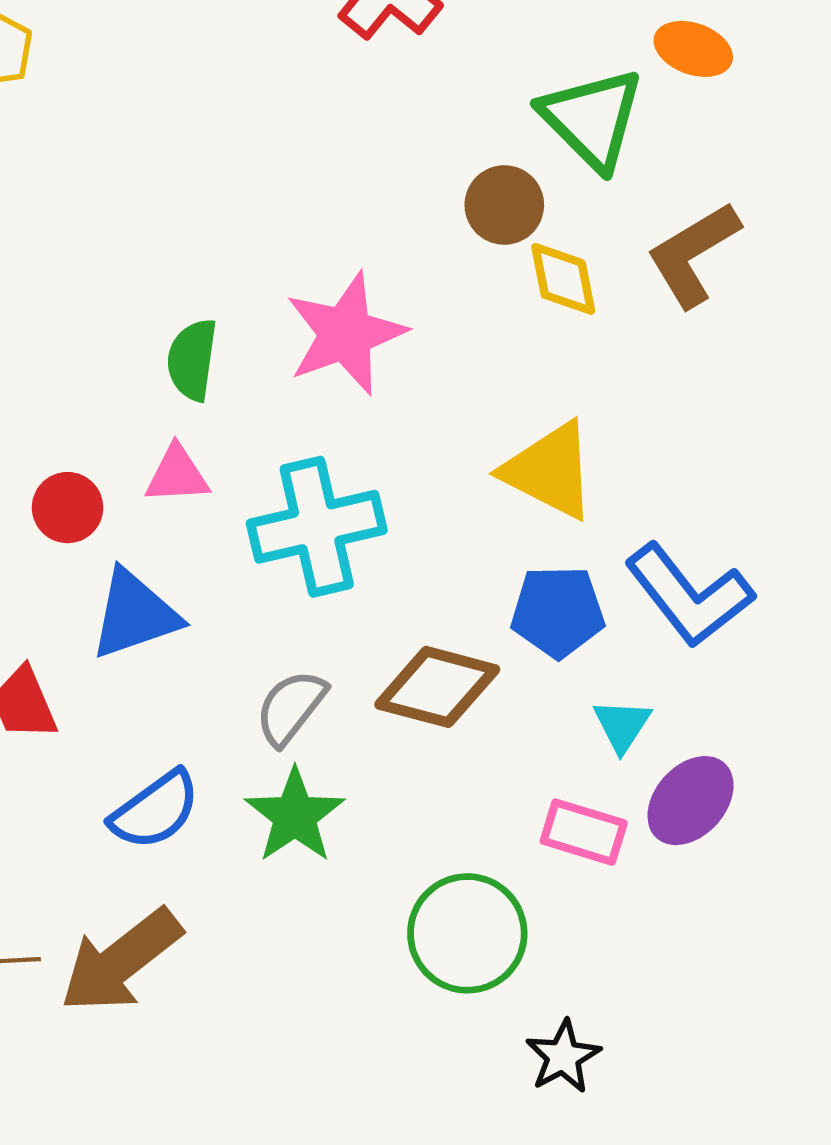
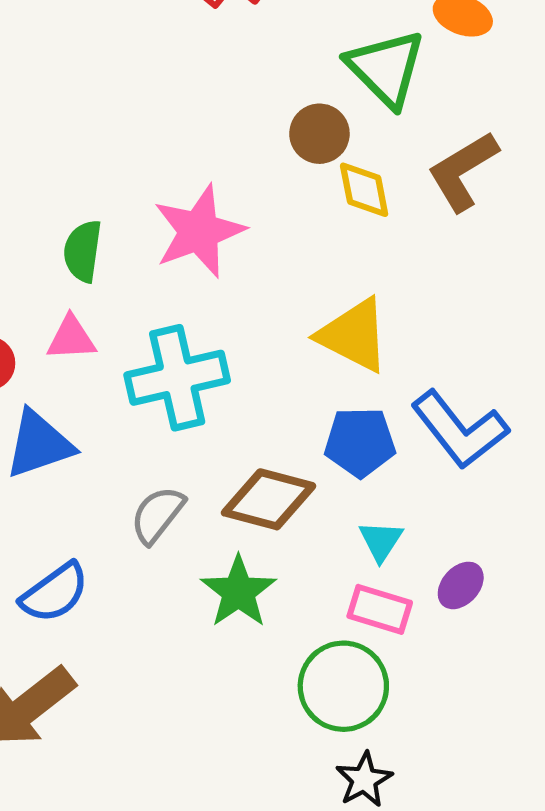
cyan triangle: (622, 725) -> (381, 541), moved
purple ellipse: (691, 801) -> (461, 585), size x0.7
green star: (295, 816) -> (238, 592), moved
green circle: (467, 933) -> (343, 686), moved

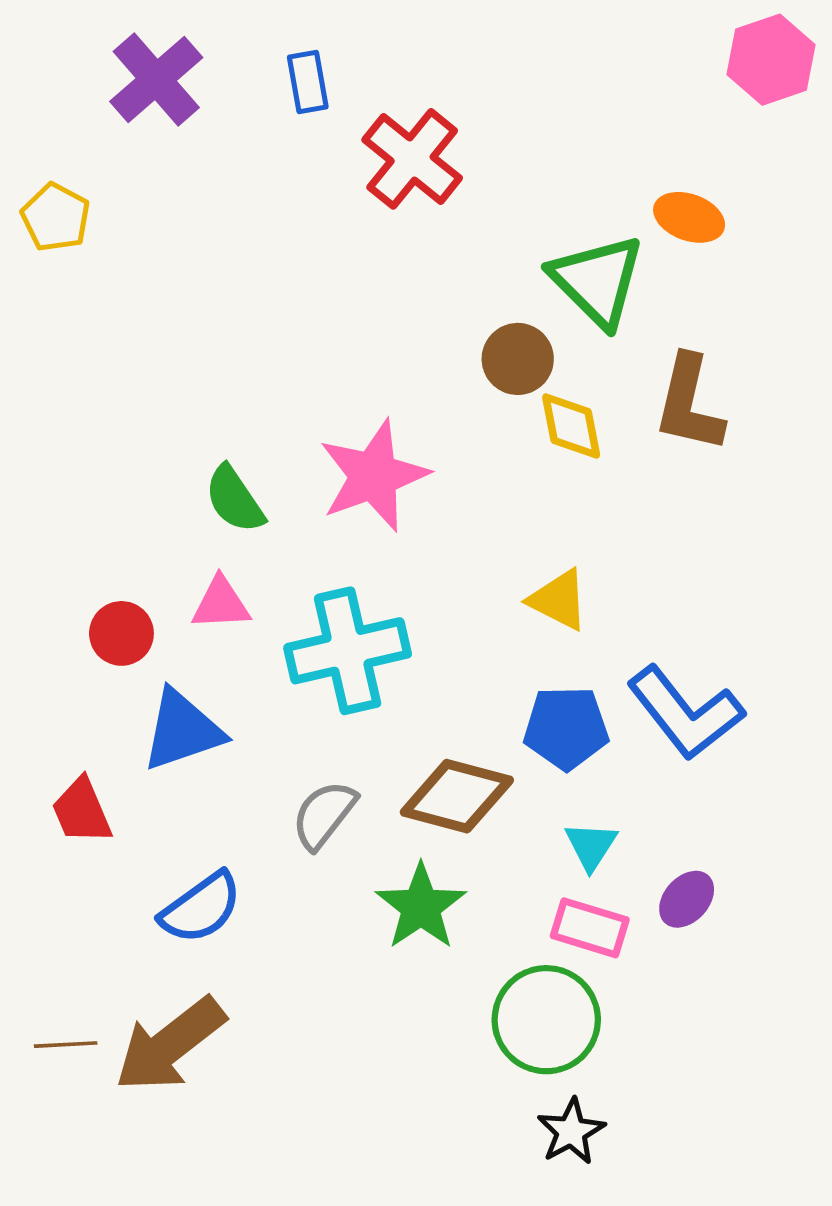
brown L-shape: (463, 171) -> (689, 404), turned -46
green semicircle: (83, 251) -> (235, 499), turned -42
yellow triangle: (354, 335) -> (559, 600), size x0.7

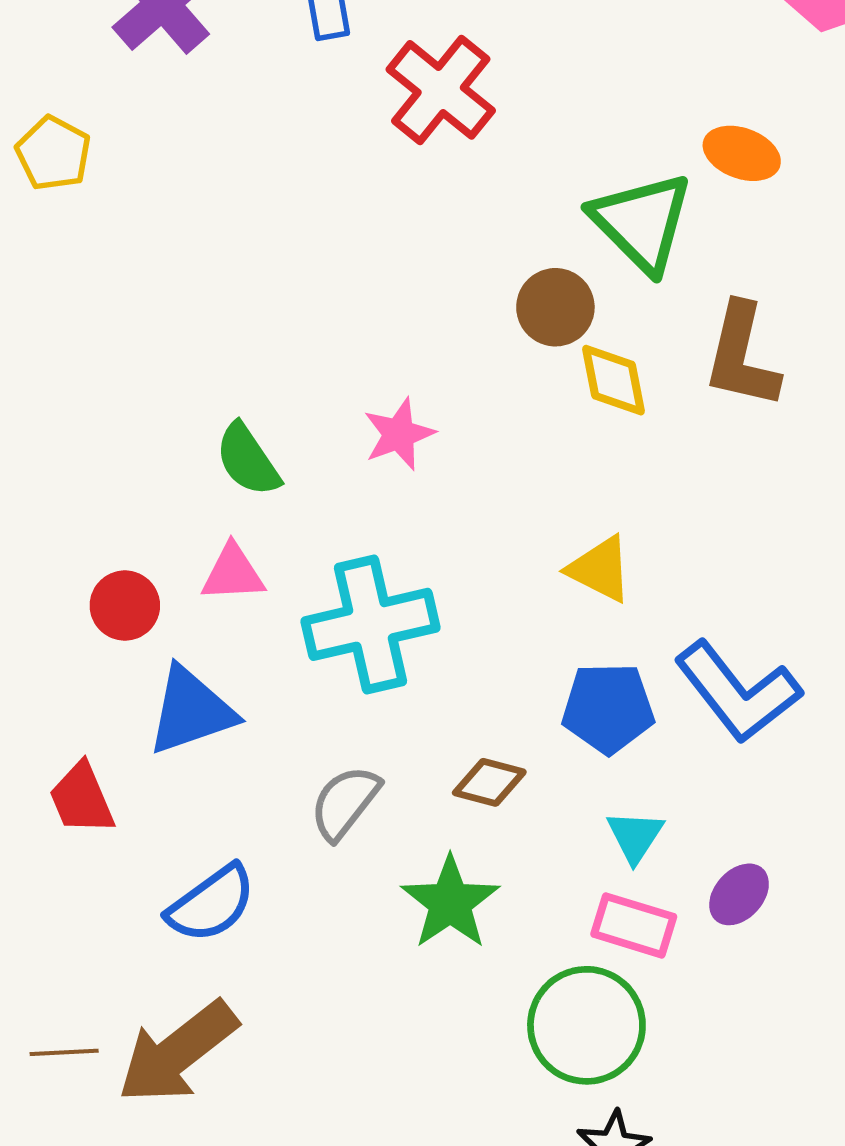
pink star: (374, 476) -> (399, 434), size x0.6
brown diamond: (457, 796) -> (489, 782), size x0.6

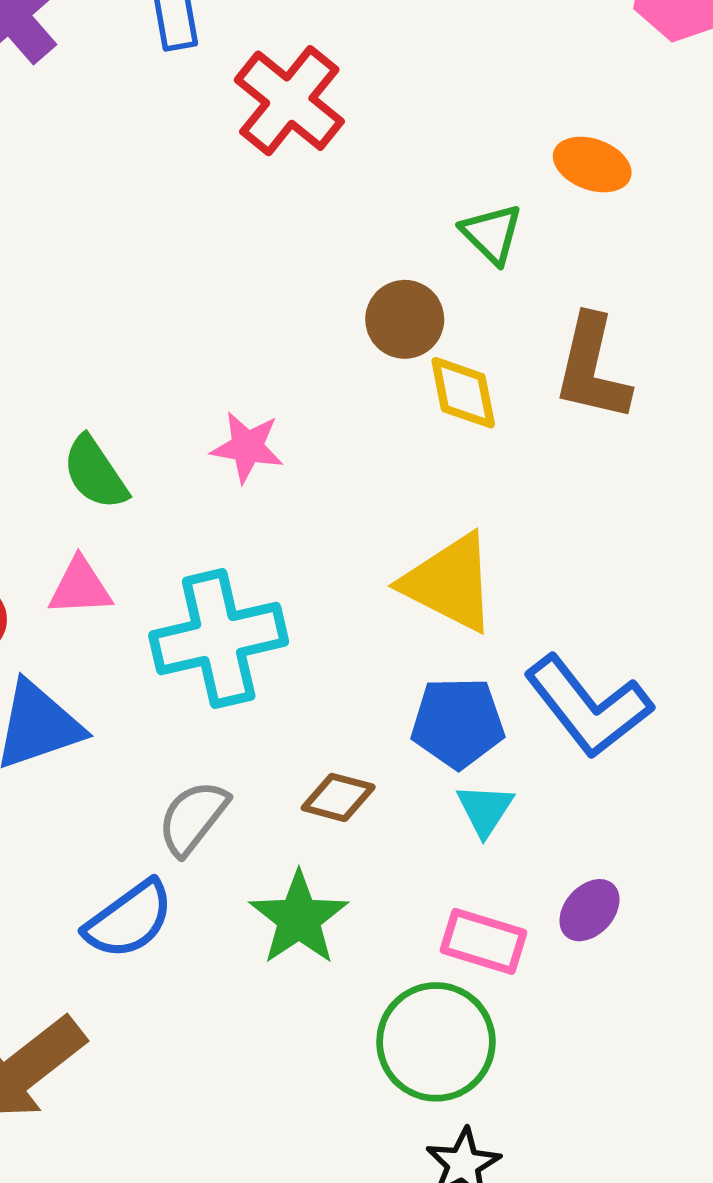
green triangle: (642, 222) -> (492, 234), size x0.6
pink star: (399, 434) -> (247, 447), turned 30
yellow triangle: (600, 569) -> (450, 583), size x1.5
cyan triangle: (635, 836) -> (485, 810), moved
blue semicircle: (211, 904) -> (129, 920), moved

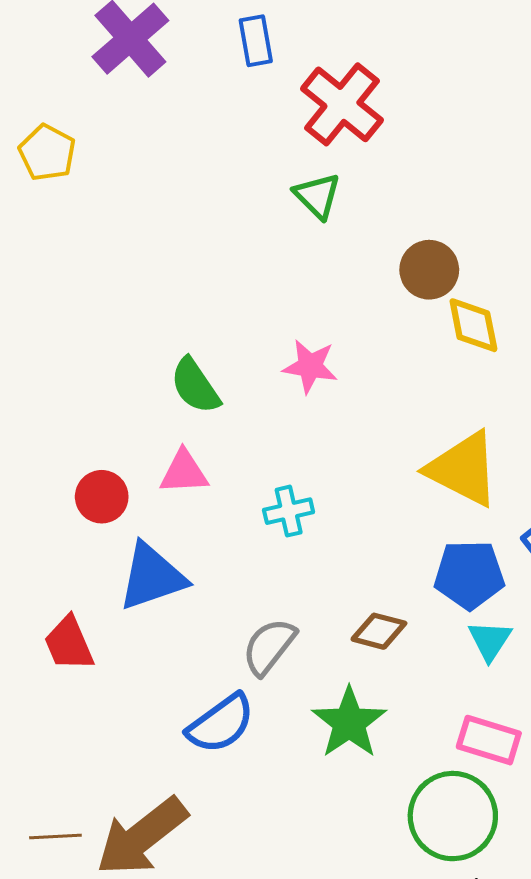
green triangle: (492, 234) -> (317, 196), moved
cyan cross: (219, 639) -> (289, 511), size x0.5

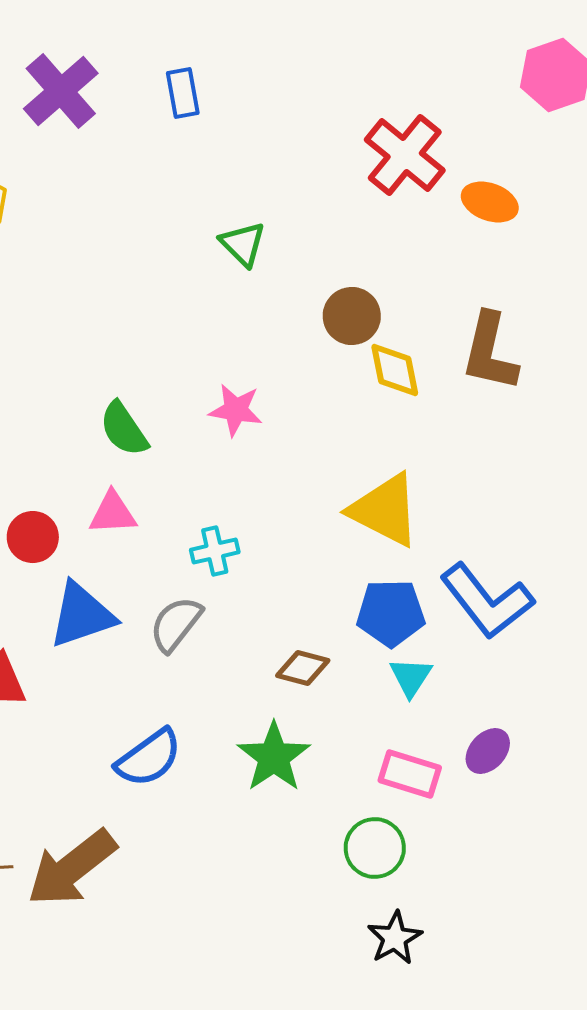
red cross: (342, 104) -> (405, 155), moved
gray semicircle: (269, 647) -> (176, 624), moved
green circle: (453, 816) -> (375, 848), size x0.7

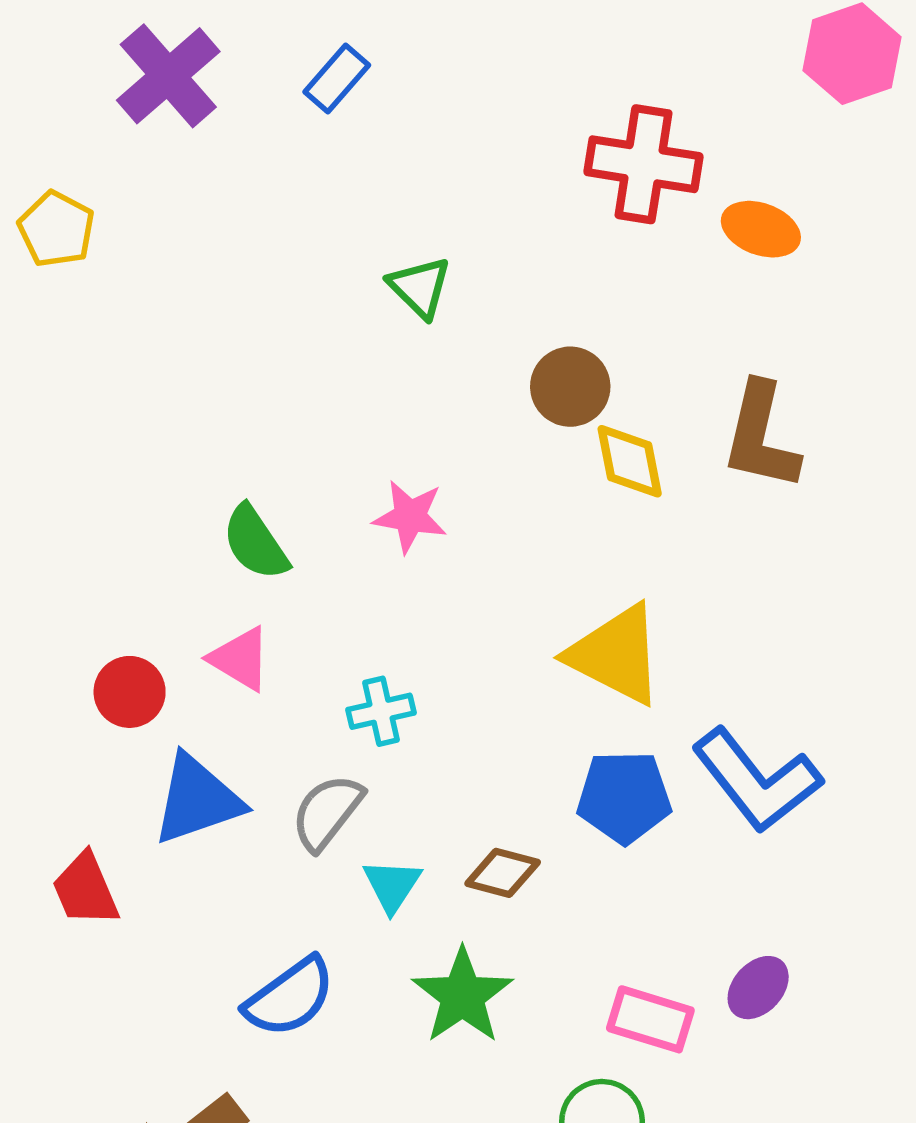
blue rectangle: (183, 93) -> (337, 79), turned 51
red cross: (405, 155) -> (643, 164), turned -30
pink triangle: (113, 513) -> (240, 659), turned 34
cyan triangle: (411, 677) -> (392, 885), moved

